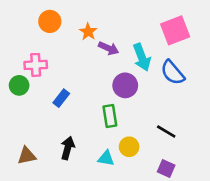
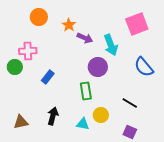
blue semicircle: (173, 73) -> (144, 67), moved

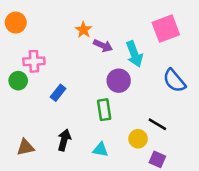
orange circle: (39, 17) -> (16, 23), moved
yellow circle: (101, 115) -> (138, 139), moved

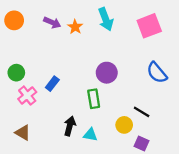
purple arrow: (103, 46) -> (52, 23), moved
cyan arrow: (134, 54) -> (106, 19), moved
pink cross: (34, 61) -> (27, 96), moved, turned -36
black arrow: (64, 140) -> (70, 126), moved
brown triangle: (25, 147) -> (23, 133), turned 42

